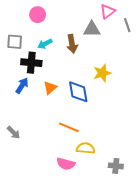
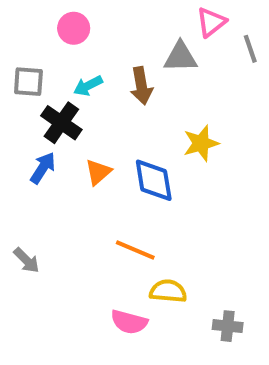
black cross: (31, 63) -> (61, 123), turned 30

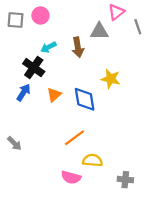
gray square: (28, 82) -> (16, 20), moved
yellow star: (201, 143) -> (111, 79), turned 30
orange line: (135, 250) -> (74, 138), turned -60

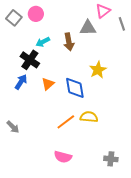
gray square: (16, 20) -> (14, 18), turned 35
yellow star: (111, 79) -> (98, 70), turned 30
yellow semicircle: (93, 160) -> (89, 117), moved

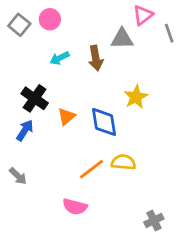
black cross: (30, 60) -> (35, 98), moved
blue arrow: (21, 82) -> (25, 130), moved
pink semicircle: (63, 157) -> (75, 207), moved
gray cross: (111, 159) -> (154, 220), turned -32

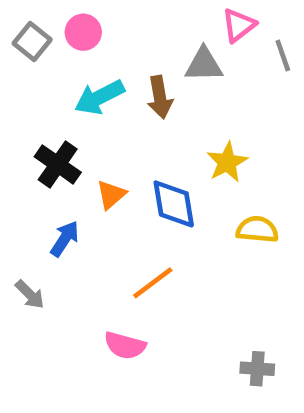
cyan arrow: (60, 58) -> (99, 97), size x1.5
blue arrow: (25, 130) -> (65, 239), moved
yellow semicircle: (123, 162) -> (257, 229), moved
gray cross: (154, 220) -> (257, 369), turned 30

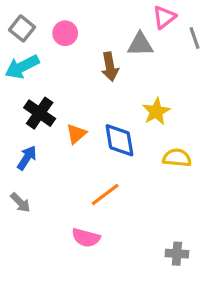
pink circle: (83, 32) -> (65, 33), moved
cyan arrow: (99, 97) -> (22, 67), moved
blue arrow: (65, 239) -> (27, 158), moved

